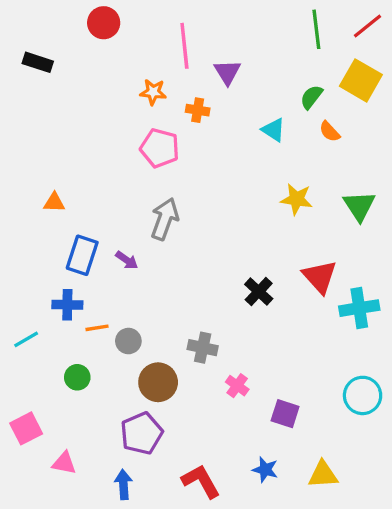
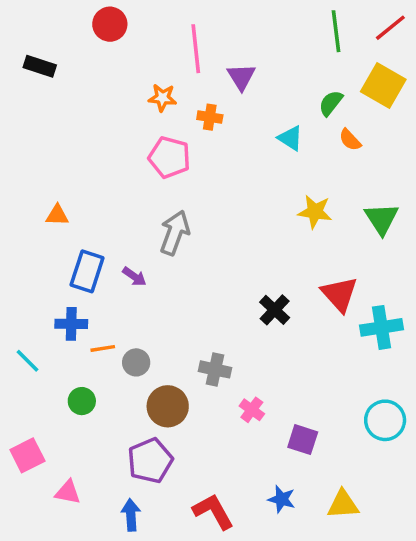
cyan line: (26, 339) -> (27, 361), turned 75

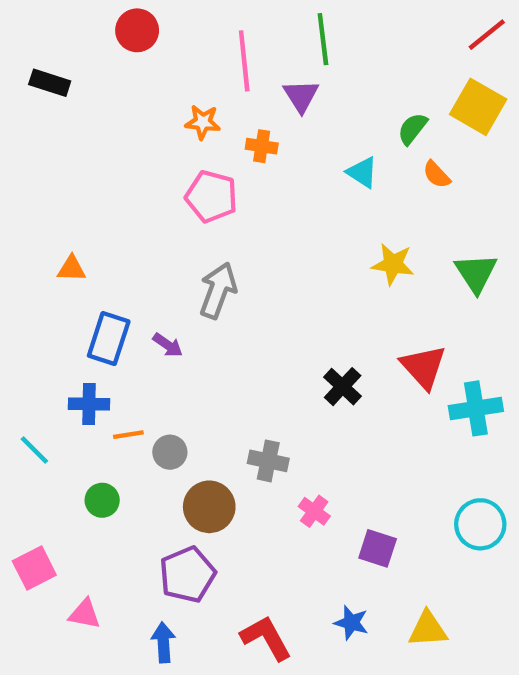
green line: (336, 31) -> (323, 39), moved

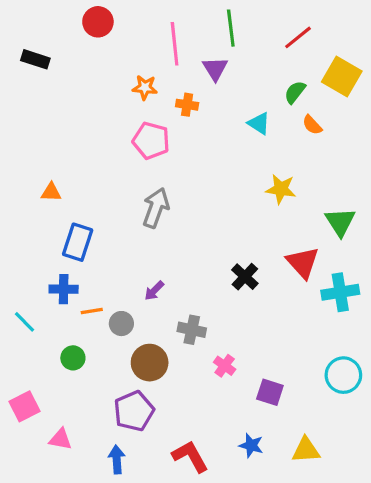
red line: (487, 35) -> (298, 37), moved
green triangle: (476, 273) -> (340, 222), moved
purple arrow: (168, 345) -> (154, 291), moved, turned 100

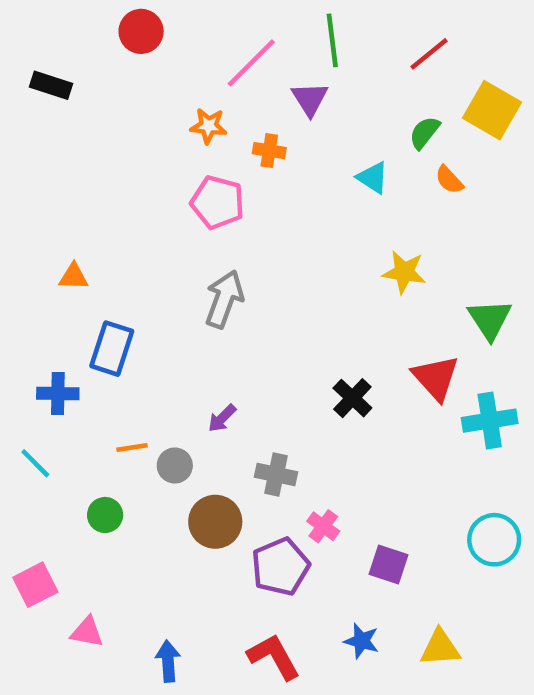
pink line: (175, 44) -> (251, 63), turned 51
blue cross: (64, 289) -> (58, 394), moved
purple pentagon: (134, 411) -> (280, 567), moved

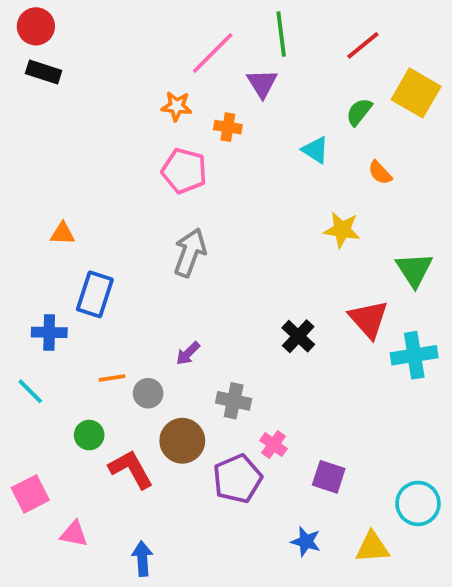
red circle: (141, 31) -> (36, 26), moved
orange semicircle: (449, 180) -> (380, 173), moved
cyan circle: (494, 540) -> (418, 503), moved
red L-shape: (274, 657) -> (131, 469), moved

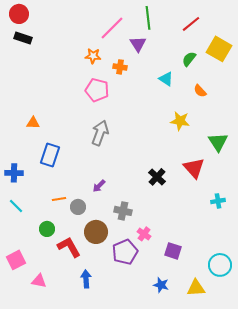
blue cross: (49, 332) -> (14, 173), moved
cyan cross: (414, 355) -> (218, 201), moved, size x0.6
blue arrow: (142, 559) -> (86, 279), moved

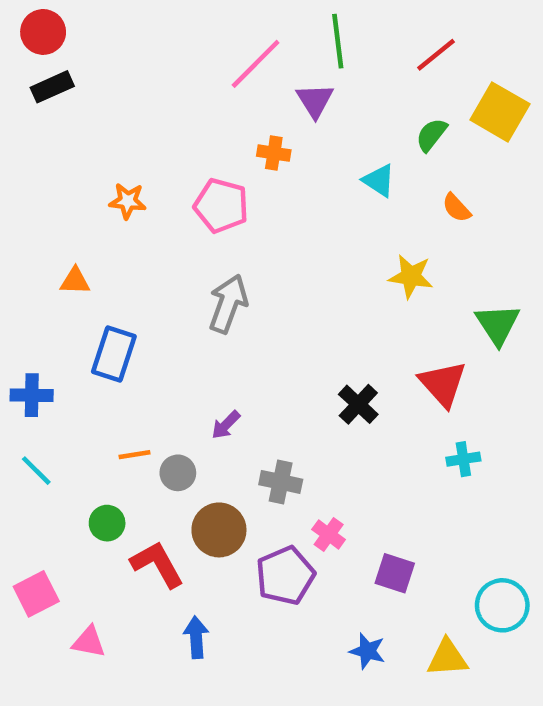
black rectangle: (23, 38) -> (52, 87), turned -42
orange star: (93, 56) -> (128, 201), moved
cyan cross: (218, 201) -> (463, 459), moved

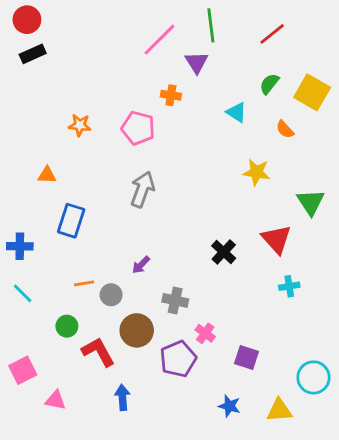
yellow square: (500, 112) -> (312, 92), moved

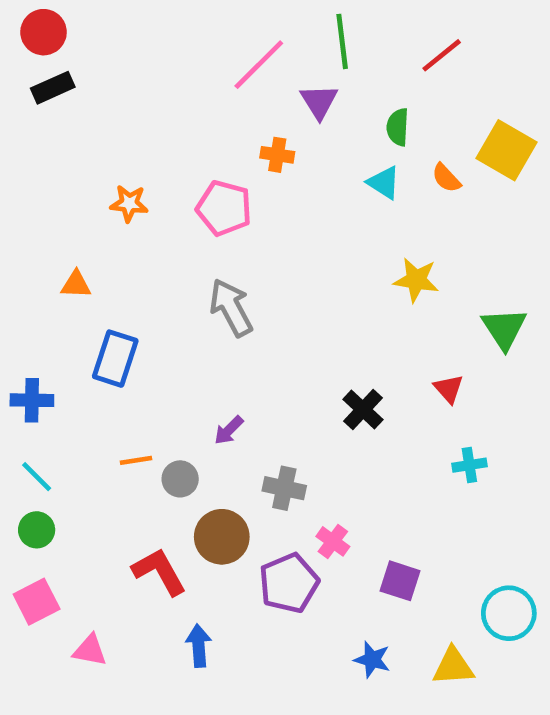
green semicircle: (269, 84) -> (398, 127), moved, turned -35
orange semicircle: (285, 129) -> (446, 178), moved
gray arrow: (142, 189) -> (231, 308), turned -48
red triangle: (276, 239) -> (449, 389), size x0.6
green circle: (67, 326) -> (37, 530), moved

